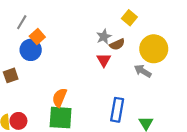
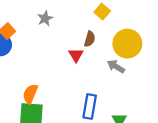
gray star: (104, 37) -> (45, 18), moved
brown semicircle: (117, 44) -> (90, 39), turned -48

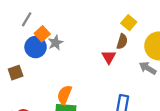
yellow square: (102, 12) -> (129, 23), moved
gray star: (45, 18) -> (56, 43), moved

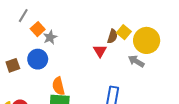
yellow square: (129, 23) -> (124, 32), moved
blue circle: (36, 47) -> (38, 59), moved
orange semicircle: (64, 95) -> (58, 86), turned -36

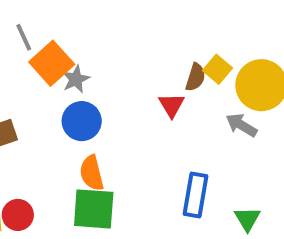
gray line: (23, 16) -> (24, 37), turned -56
orange square: (38, 29) -> (52, 63), size x1.5
blue circle: (38, 59) -> (82, 121), moved

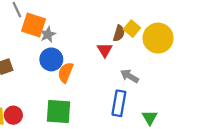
orange square: (52, 63) -> (34, 25), turned -30
gray arrow: (241, 125) -> (130, 76), moved
orange semicircle: (92, 173) -> (66, 72), moved, turned 36

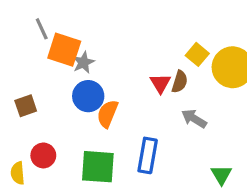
brown semicircle: (119, 33) -> (180, 82), moved
blue rectangle: (119, 103) -> (148, 155), moved
red circle: (13, 115) -> (43, 155), moved

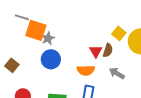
gray line: (42, 29) -> (22, 17), turned -48
brown square: (26, 106) -> (12, 65), turned -32
orange semicircle: (107, 114) -> (86, 70), moved, turned -114

